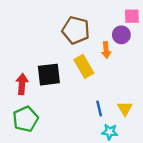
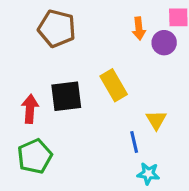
brown pentagon: (76, 30) -> (57, 28), moved
orange arrow: (106, 50) -> (139, 28), moved
yellow triangle: (125, 108) -> (156, 120), moved

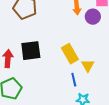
yellow rectangle: (114, 85) -> (70, 54), moved

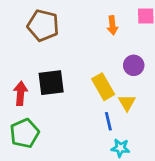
purple circle: (93, 17) -> (134, 65), moved

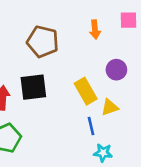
brown pentagon: (43, 25) -> (43, 42), moved
yellow triangle: (127, 103) -> (110, 107), turned 42

